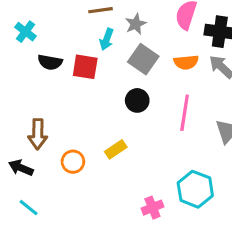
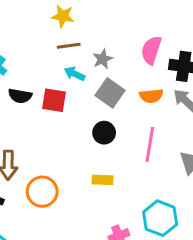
cyan arrow: (107, 39) -> (75, 74), turned 96
yellow rectangle: (116, 149) -> (103, 180), moved, turned 36
orange circle: (73, 162) -> (42, 192), size x1.4

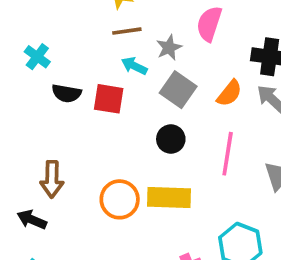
pink semicircle: (151, 50) -> (209, 24), moved
orange semicircle: (151, 96) -> (229, 93), turned -45
yellow rectangle: (103, 180) -> (169, 198), size x1.6
orange circle: (42, 192) -> (120, 199), moved

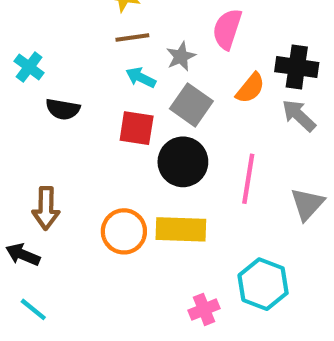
orange semicircle: (229, 93) -> (250, 88), moved
red square: (109, 99) -> (137, 128), moved
black circle: (171, 139) -> (183, 162), size x1.5

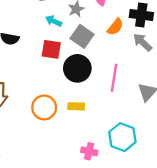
yellow rectangle: (181, 229) -> (76, 106), size x0.6
pink cross: (204, 309) -> (89, 151), turned 35

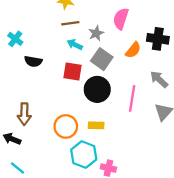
gray arrow: (142, 42) -> (159, 79), moved
cyan hexagon: (122, 137) -> (84, 155), moved

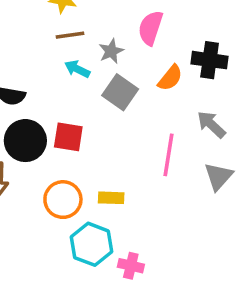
red square: (73, 71) -> (68, 137), moved
black circle: (97, 89) -> (25, 141), moved

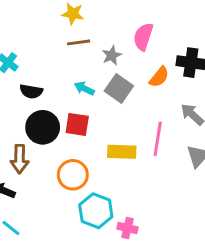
cyan arrow: (77, 69) -> (84, 88), moved
yellow rectangle: (111, 198) -> (122, 152), moved, size x1.4

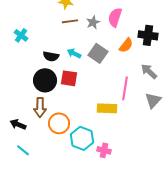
gray star: (112, 55) -> (93, 22), moved
black semicircle: (31, 91) -> (51, 56), moved
yellow rectangle: (122, 152) -> (107, 108), moved
brown arrow: (20, 159) -> (40, 107), moved
orange circle: (73, 175) -> (59, 123), moved

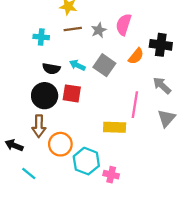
cyan cross: (21, 35) -> (41, 37), moved, turned -32
cyan line: (23, 150) -> (29, 174), moved

